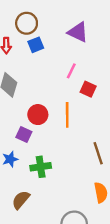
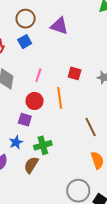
brown circle: (27, 23) -> (26, 19), moved
pink line: (71, 71) -> (38, 75), moved
brown semicircle: (21, 200) -> (31, 165), moved

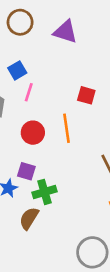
blue square: (25, 42) -> (17, 70), moved
pink line: (38, 75) -> (29, 92), moved
purple square: (25, 120) -> (26, 171), moved

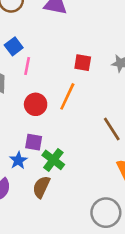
orange line: (67, 128) -> (67, 96), turned 40
green cross: (45, 192) -> (53, 160), turned -30

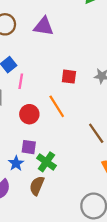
orange line: (67, 96) -> (57, 106), turned -55

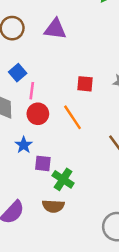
red circle: (29, 114) -> (38, 114), moved
blue star: (16, 163) -> (24, 145), moved
brown semicircle: (37, 186) -> (53, 206), turned -108

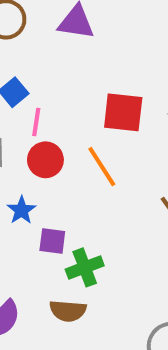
red square: (85, 84) -> (123, 112), size x1.5
green cross: (63, 179) -> (85, 267), turned 35

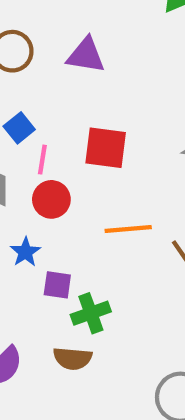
red square: (123, 112) -> (106, 148), moved
orange line: (102, 167) -> (128, 229), moved, turned -63

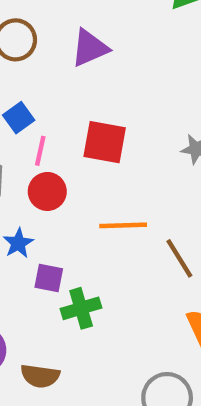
purple triangle: (86, 55) -> (90, 48), turned -36
brown semicircle: (73, 358) -> (40, 376), moved

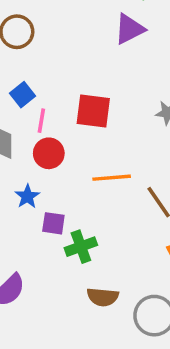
purple triangle: (90, 48) -> (129, 29), moved
brown semicircle: (40, 376) -> (103, 297), moved

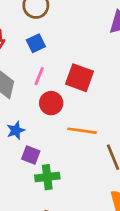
blue square: (22, 95) -> (36, 43), moved
red circle: (49, 153) -> (51, 103), moved

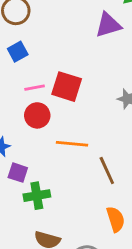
pink line: (39, 76) -> (35, 88), moved, turned 60

